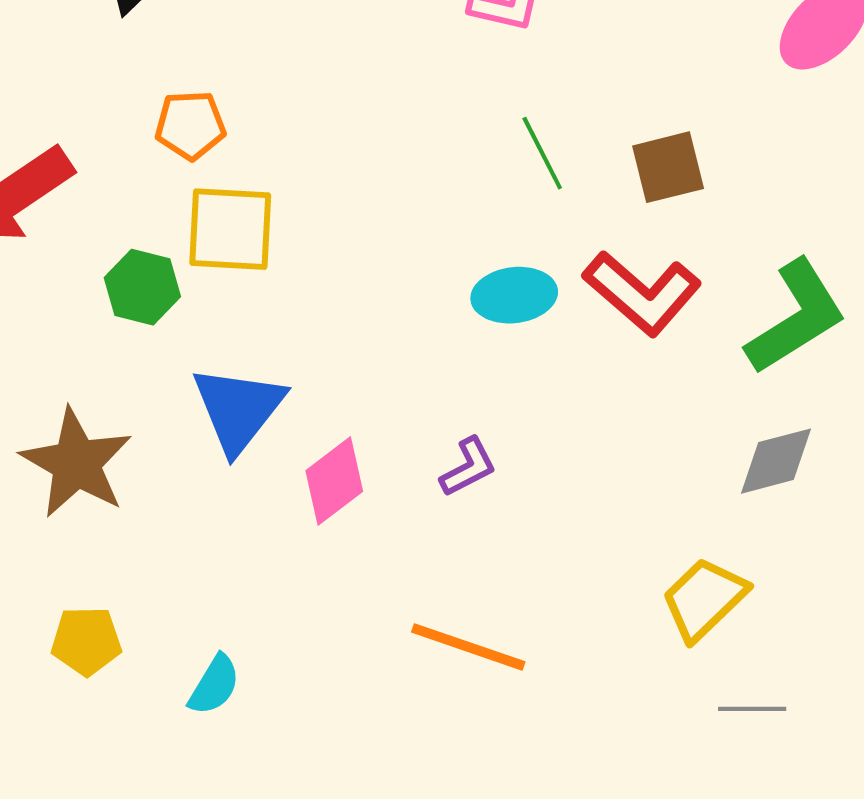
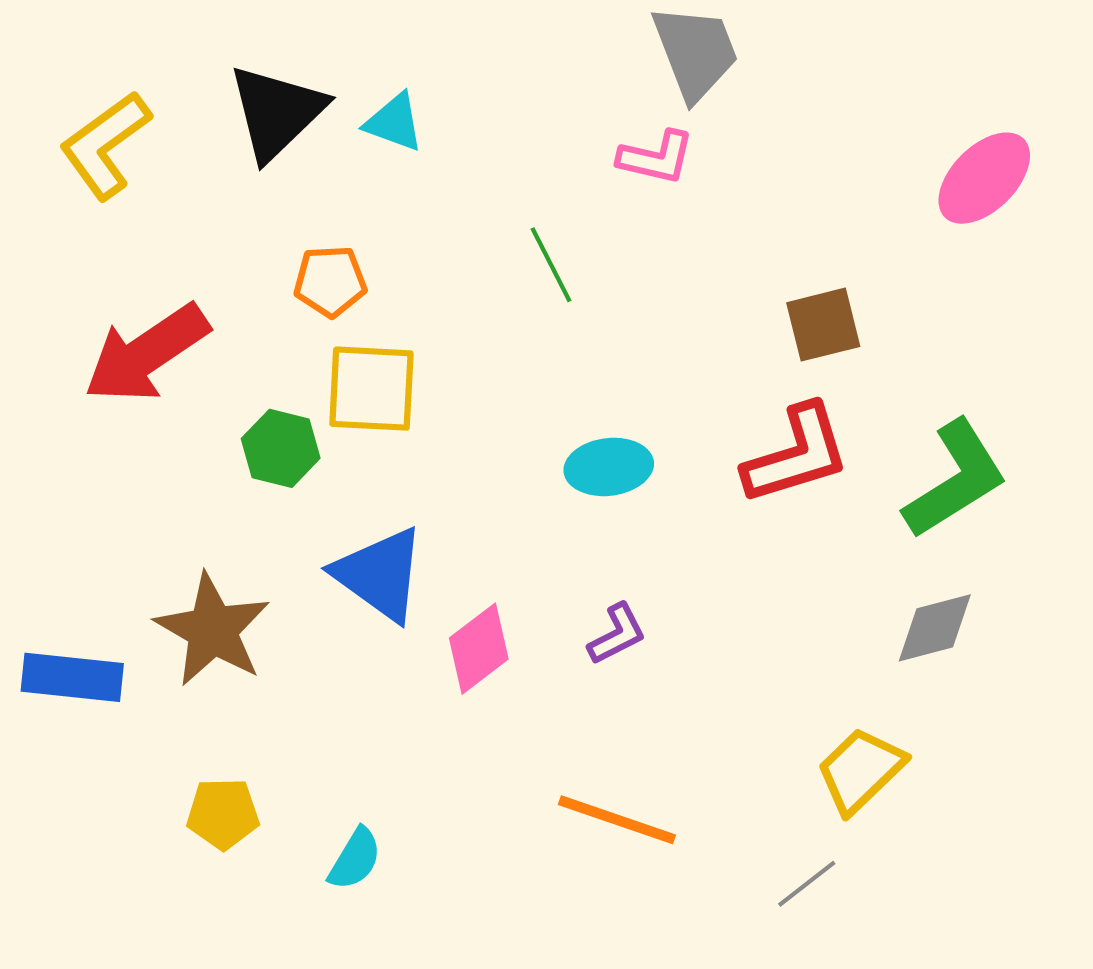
green line: (542, 153) -> (551, 265), moved
red L-shape: (642, 293) -> (796, 455), turned -58
cyan ellipse: (514, 295) -> (609, 467), moved
blue triangle: (238, 409) -> (380, 574), turned -32
gray line: (752, 709) -> (807, 884), moved, turned -38

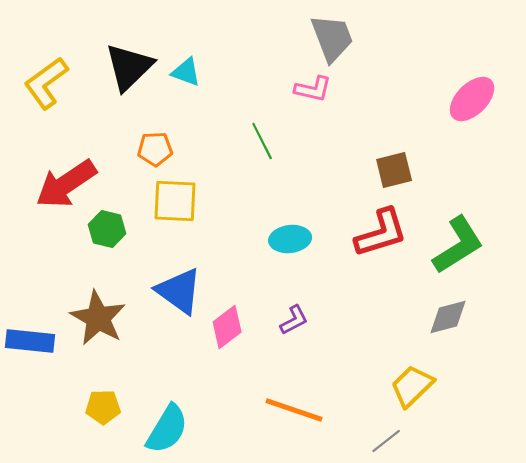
green hexagon: (281, 448) -> (107, 229), moved
cyan semicircle: (355, 859) -> (167, 429), size x1.6

